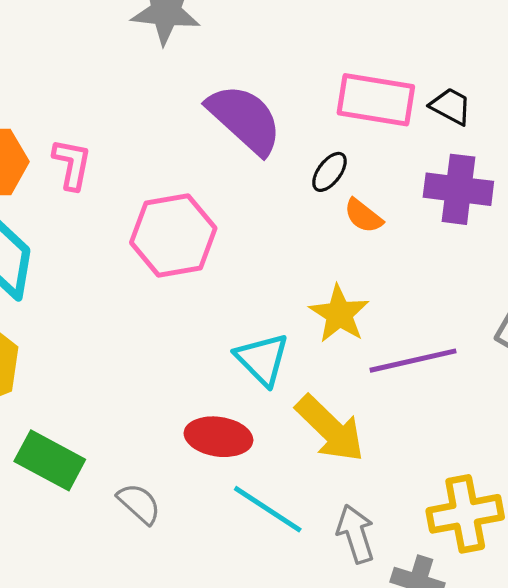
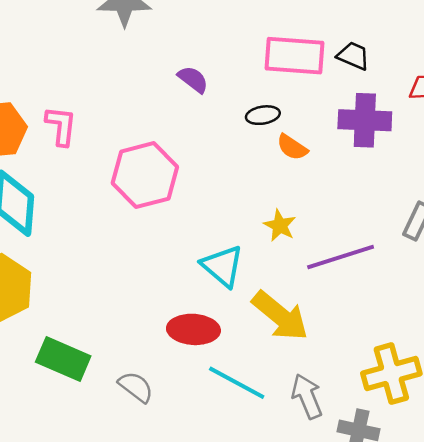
purple semicircle: (245, 119) -> (193, 79), size x0.5
black ellipse: (329, 172) -> (263, 115), turned 48
yellow star: (339, 314) -> (280, 225), size x0.7

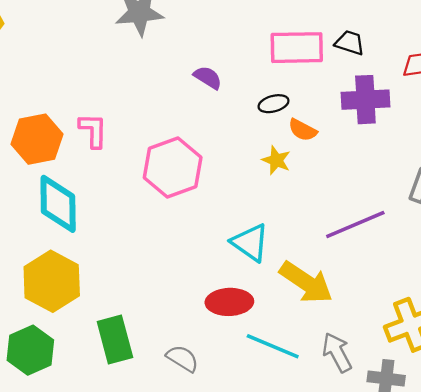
yellow star: (280, 225) -> (276, 160), moved
green rectangle: (63, 359) -> (115, 340), turned 57

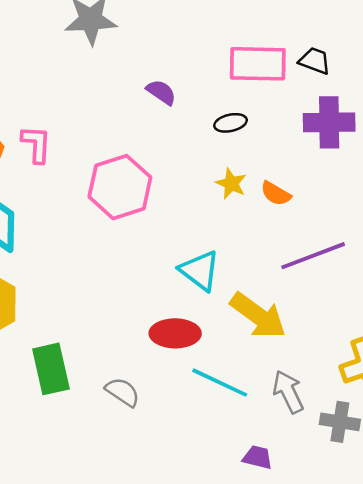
orange semicircle: (303, 130) -> (276, 194), moved

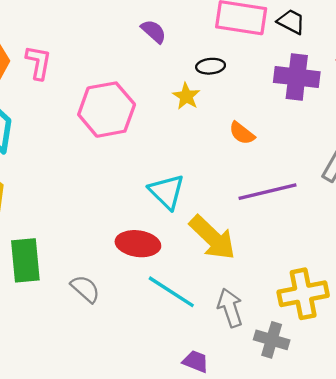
yellow star: (231, 184) -> (186, 96), moved

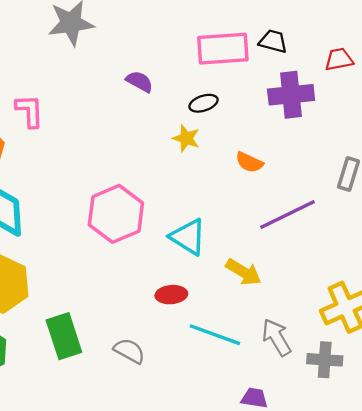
pink L-shape: (38, 62) -> (29, 111), moved
pink hexagon: (107, 110) -> (116, 214), moved
yellow arrow: (212, 238) -> (244, 272), size x0.7
red ellipse: (138, 244) -> (171, 295), size x0.7

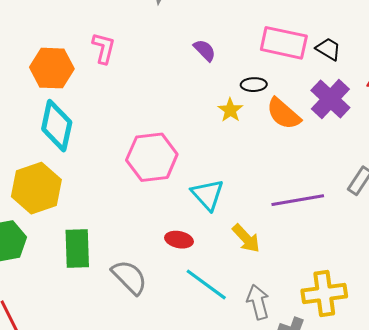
purple cross: (291, 95) -> (330, 99), turned 33
orange semicircle: (249, 162) -> (283, 114), moved, size x1.5
gray semicircle: (129, 351) -> (129, 277), size x1.4

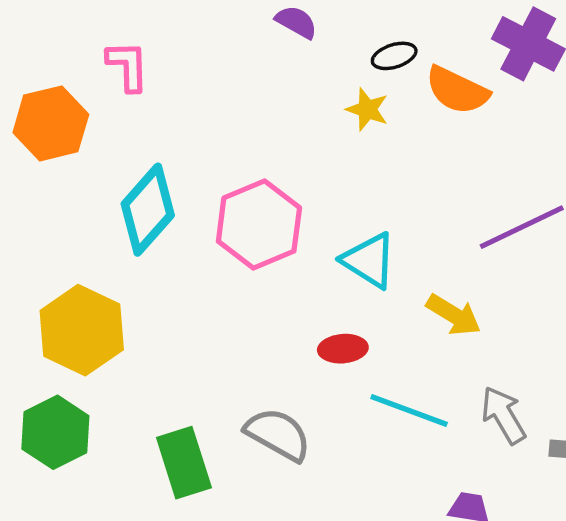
cyan diamond: (57, 126) -> (148, 210), moved, turned 45
green rectangle: (77, 248) -> (184, 463), moved

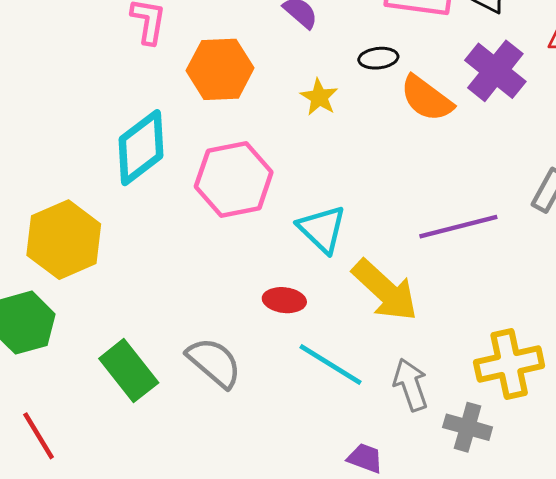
yellow star: (367, 109) -> (319, 97), moved
orange hexagon: (51, 123) -> (220, 69), moved
yellow arrow: (454, 315) -> (385, 290), size x1.5
green rectangle: (184, 463) -> (129, 371), turned -32

